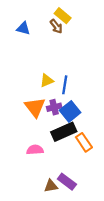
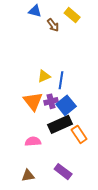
yellow rectangle: (63, 16) -> (72, 15), moved
blue triangle: (23, 28) -> (35, 11), moved
brown triangle: (51, 186) -> (28, 176), moved

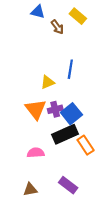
blue line: (61, 80) -> (70, 69), moved

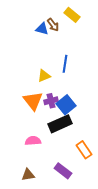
blue triangle: (38, 12) -> (42, 29), moved
orange rectangle: (86, 145) -> (84, 150), moved

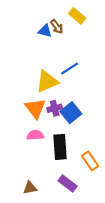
blue line: (65, 64) -> (70, 69), turned 48
yellow triangle: (44, 76) -> (47, 81), size x1.6
black rectangle: (60, 124) -> (60, 147), moved, turned -70
pink semicircle: (33, 141) -> (35, 135), moved

